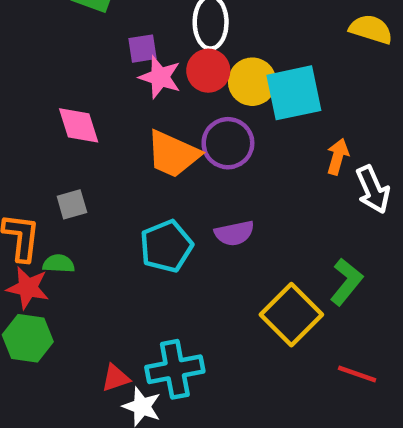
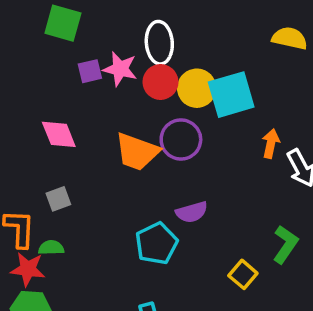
purple square: (142, 49) -> (90, 71), moved
pink star: (160, 77) -> (120, 69), moved
cyan pentagon: (166, 246) -> (157, 243), moved
yellow square: (291, 315) -> (243, 274), size x0.6

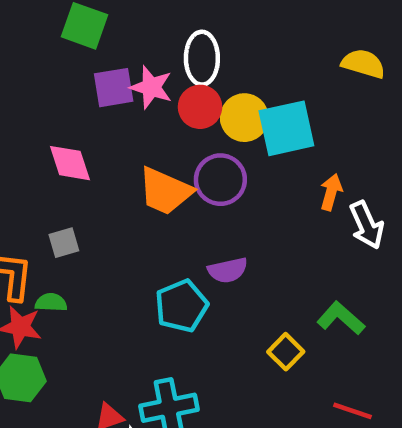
purple square: (90, 71) -> (114, 88), size x1.4
green L-shape: (285, 244) -> (341, 318), turned -87

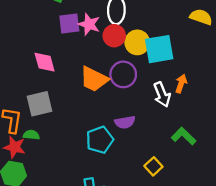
white arrow: (367, 225) -> (162, 95), moved
gray square: (64, 243) -> (39, 104), size x1.6
green L-shape: (341, 318) -> (184, 136), moved

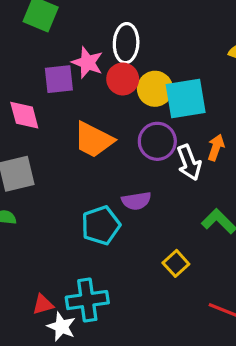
purple square: (69, 23) -> (59, 79), moved
purple circle: (123, 74) -> (157, 141), moved

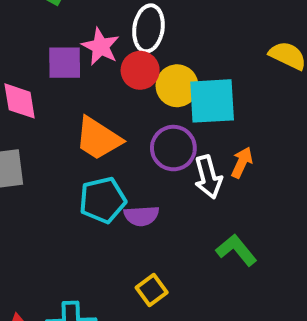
cyan pentagon: (101, 225) -> (103, 200), moved
yellow square: (176, 263) -> (152, 290), moved

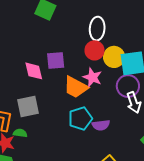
pink star: (101, 47) -> (92, 77), moved
purple square: (65, 63) -> (56, 61), moved
purple circle: (173, 148) -> (128, 86), moved

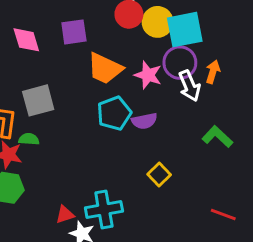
pink diamond: (34, 71) -> (26, 40), moved
pink star: (92, 77) -> (148, 75), moved

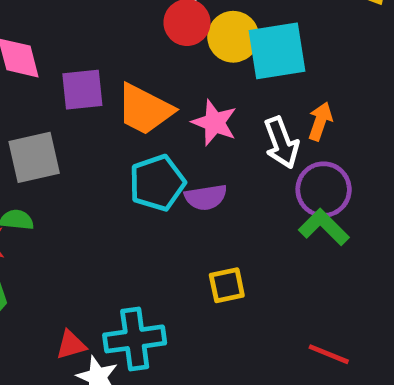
purple square: (74, 32) -> (82, 90), moved
purple circle: (180, 63) -> (324, 190), moved
yellow square: (159, 175) -> (227, 285), turned 30

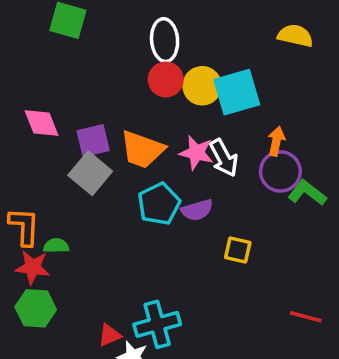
white arrow: (281, 143) -> (224, 158), moved
gray square: (34, 157) -> (90, 173), moved, turned -30
purple circle: (324, 190) -> (280, 171), moved
green L-shape: (324, 227) -> (307, 193), moved
yellow square: (227, 285) -> (238, 250), moved, turned 32

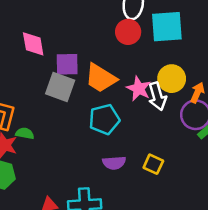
yellow circle: (202, 86) -> (172, 79), moved
cyan square: (237, 92) -> (167, 27), moved
gray square: (90, 173) -> (60, 87), turned -32
purple semicircle: (197, 210) -> (114, 163), moved

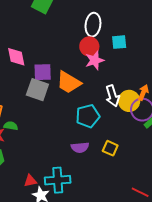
cyan square: (167, 27) -> (119, 42), size x0.6
yellow circle: (172, 79) -> (129, 101), moved
pink star: (139, 89) -> (95, 60), moved, turned 30
cyan pentagon: (104, 119) -> (88, 116), moved

